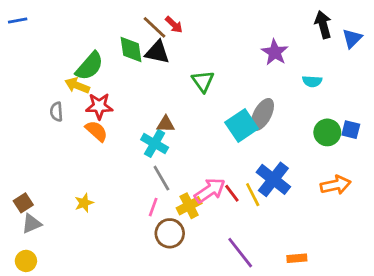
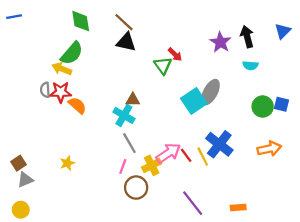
red arrow: (174, 25) -> (175, 54), moved
black arrow: (323, 25) -> (247, 37), moved
green diamond: (131, 49) -> (81, 21), moved
red star: (99, 106) -> (61, 92), moved

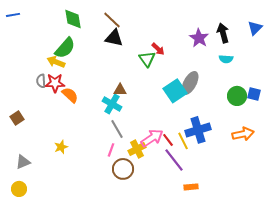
blue cross: (219, 144) -> (198, 130), turned 35
brown square: (19, 163) -> (17, 118), moved
purple line: (193, 203) -> (174, 160), moved
orange rectangle: (238, 208) -> (191, 187), moved

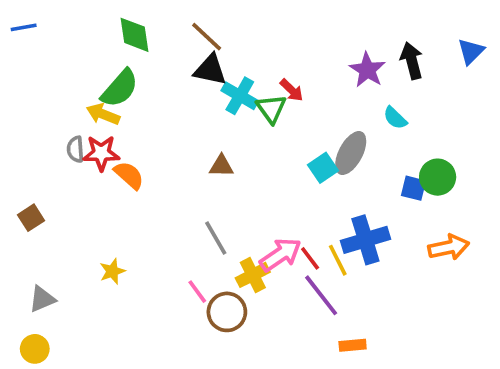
cyan semicircle: (226, 59) -> (395, 118), moved, turned 40
cyan square: (175, 91) -> (323, 168), size x0.7
blue square: (254, 94) -> (414, 188), moved
cyan cross: (112, 104) -> (240, 96), moved
pink line: (111, 150) -> (197, 292), moved, turned -56

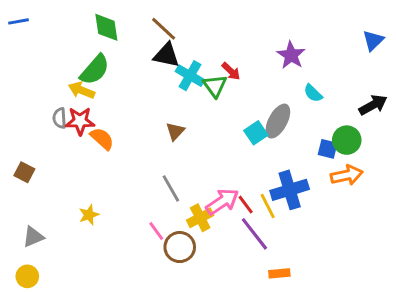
black arrow: (412, 61) -> (373, 105), moved, turned 76
brown triangle: (221, 166) -> (175, 131), turned -48
brown square: (31, 218) -> (24, 172), turned -30
orange arrow: (449, 247) -> (347, 175), moved

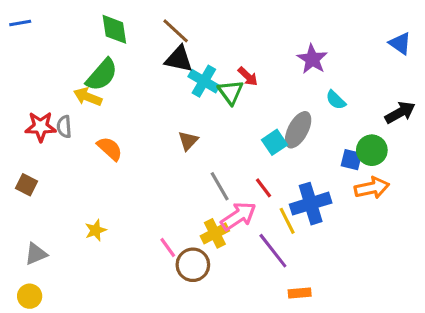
blue triangle: (373, 40) -> (400, 43), turned -40
red star: (80, 121) -> (41, 127), moved
gray line: (171, 188) -> (220, 186), moved
red line: (246, 205) -> (264, 188), moved

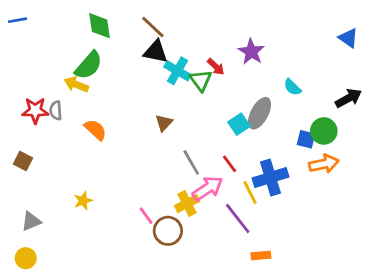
purple star: (312, 59) -> (251, 52), moved

